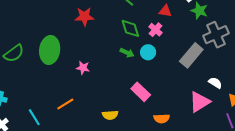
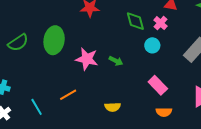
green arrow: (127, 53) -> (116, 61), moved
pink star: (83, 68) -> (87, 59), size x1.6
pink rectangle: (141, 92) -> (158, 85), moved

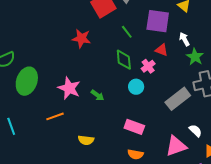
green ellipse: (54, 40) -> (27, 81), moved
pink rectangle: (158, 85) -> (134, 127), turned -36
orange line: (68, 95) -> (55, 116), moved

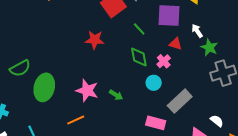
gray rectangle: (178, 99) -> (180, 101), moved

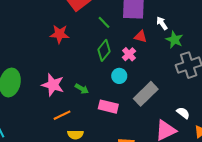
green diamond: (139, 57) -> (104, 50), turned 50
orange line: (76, 120) -> (62, 115), moved
pink rectangle: (156, 123) -> (108, 107), moved

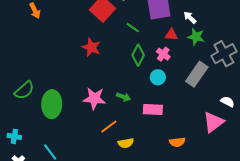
red star: (60, 34) -> (91, 47), turned 30
green star: (174, 40) -> (196, 37), moved
gray rectangle: (146, 94) -> (197, 74), moved

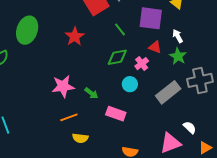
green diamond: (138, 55) -> (117, 57), turned 35
pink star: (94, 98) -> (63, 86), turned -30
green ellipse: (52, 104) -> (27, 30), moved

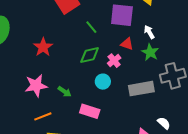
red star: (75, 36) -> (43, 47), moved
gray rectangle: (168, 92) -> (141, 89), turned 30

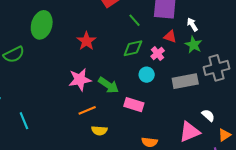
green arrow: (65, 92) -> (108, 85), size x1.5

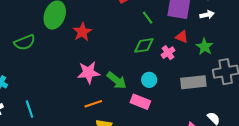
white arrow: (192, 25) -> (207, 15), moved, turned 104
red star: (86, 41) -> (82, 32), moved
cyan circle: (147, 75) -> (149, 80), moved

